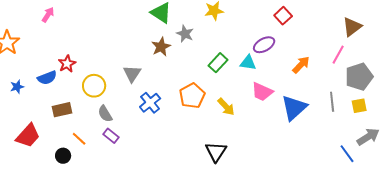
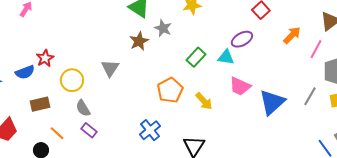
orange arrow: (301, 65) -> (292, 35), moved
gray line: (332, 102) -> (310, 96), turned 36
blue cross: (150, 103) -> (150, 130), moved

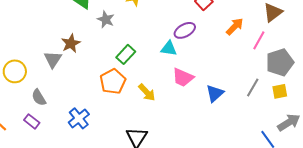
brown star: (139, 41) -> (71, 43), moved
green rectangle: (196, 57) -> (126, 54), moved
blue triangle: (272, 102) -> (215, 93), size x0.7
gray semicircle: (83, 108) -> (39, 97), moved
blue cross: (150, 130) -> (79, 118), moved

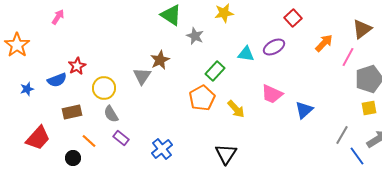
cyan triangle: (169, 48) -> (246, 54), moved
gray line: (253, 87) -> (342, 135), moved
gray semicircle: (39, 97) -> (111, 114), moved
blue cross: (79, 118) -> (162, 149), moved

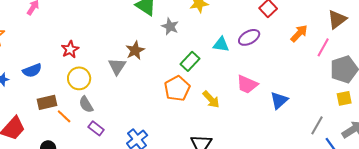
red star: (77, 66) -> (70, 49), moved
orange line: (89, 141) -> (64, 116), moved

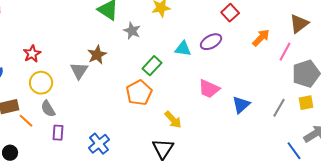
yellow arrow: (211, 99) -> (173, 120), moved
gray line: (317, 125) -> (279, 108), moved
purple rectangle: (96, 128) -> (58, 133), turned 56

